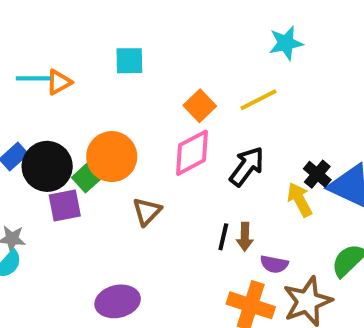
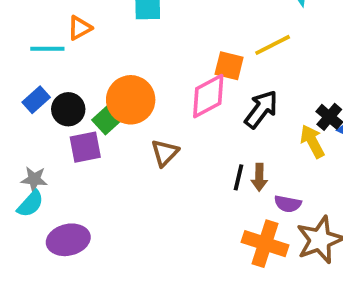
cyan line: (33, 78) -> (47, 49), moved
orange square: (200, 106) -> (229, 66), moved, turned -32
black circle: (47, 166) -> (68, 109), size x0.7
purple ellipse: (118, 301) -> (68, 240), moved

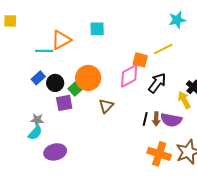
orange triangle: (80, 28) -> (61, 40), size x1.5
purple semicircle: (288, 204) -> (171, 120), moved, size x1.5

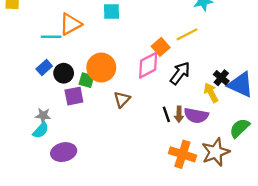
orange square: (140, 60) -> (161, 47), turned 35
green square: (75, 89) -> (86, 80), turned -32
black line: (145, 119) -> (166, 114), turned -32

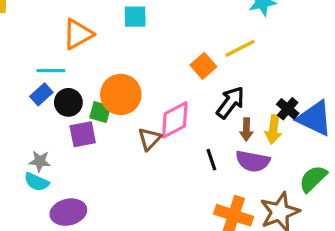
cyan line: (51, 37) -> (51, 71), moved
pink diamond: (148, 65) -> (175, 120), moved
yellow arrow: (211, 93) -> (273, 129), turned -144
brown arrow: (179, 114) -> (246, 129), moved
cyan semicircle: (41, 130) -> (37, 182), turned 72

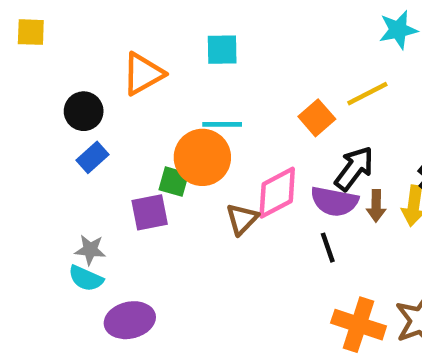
cyan line: (51, 71) -> (222, 124), moved
black circle: (68, 102) -> (84, 111), moved
purple semicircle: (253, 161) -> (334, 201), moved

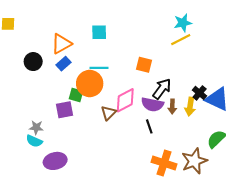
yellow line: (367, 94) -> (181, 40), moved
orange square: (317, 118) -> (144, 65), turned -35
blue rectangle: (92, 157) -> (63, 64), moved

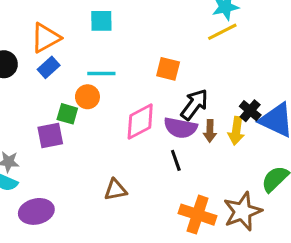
orange circle: (90, 84) -> (87, 97), size x0.6
brown triangle: (108, 113) -> (115, 190), moved, turned 35

